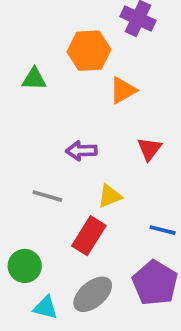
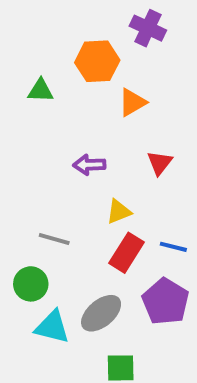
gray line: (47, 196) -> (54, 239), moved
red rectangle: (89, 236) -> (126, 253), moved
cyan triangle: (45, 308) -> (52, 327), size x1.4

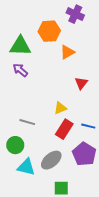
green triangle: (41, 91) -> (20, 46), size x1.6
purple arrow: (89, 165) -> (20, 70), moved, turned 42

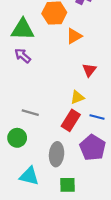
yellow triangle: (60, 108) -> (77, 97), moved
gray ellipse: (51, 160) -> (57, 154), turned -45
cyan triangle: (26, 167) -> (29, 176), moved

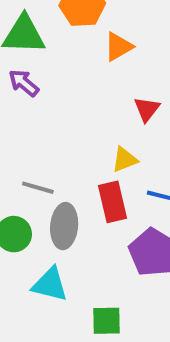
red rectangle: (71, 120) -> (112, 202), turned -45
gray ellipse: (57, 154) -> (64, 226), moved
cyan triangle: (29, 176) -> (50, 284), moved

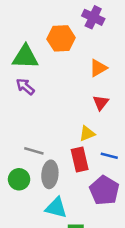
orange triangle: (119, 47) -> (98, 68), moved
cyan triangle: (50, 284) -> (56, 208), moved

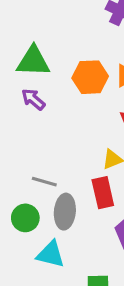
orange hexagon: (61, 38) -> (90, 77), moved
cyan triangle: (56, 208) -> (51, 254), moved

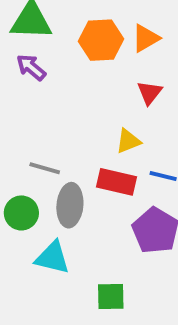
red rectangle: (103, 193) -> (117, 182), turned -64

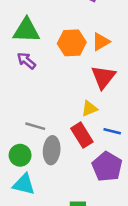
red triangle: (150, 93) -> (103, 77), size x1.5
red rectangle: (117, 182) -> (82, 135), turned 45
cyan triangle: (52, 258) -> (24, 184), moved

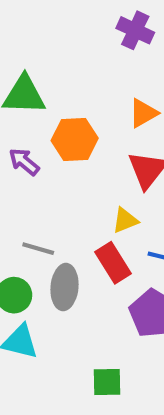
orange hexagon: (72, 43) -> (75, 139), moved
purple arrow: (26, 61) -> (24, 162), moved

